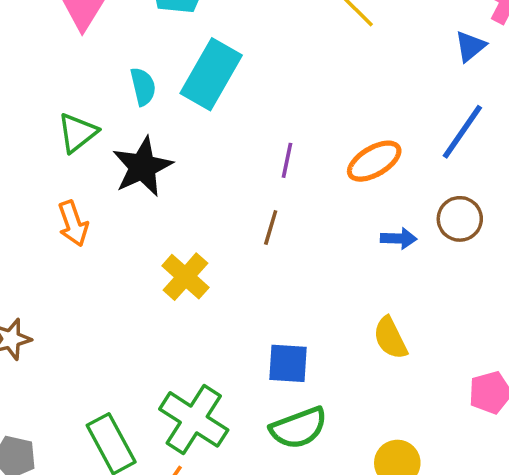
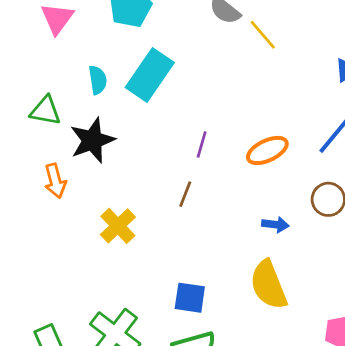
green triangle: (78, 133) -> (45, 111), turned 44
orange arrow: (73, 223) -> (55, 181), moved
blue arrow: (399, 238) -> (275, 225), moved
yellow semicircle: (390, 338) -> (269, 285), size x1.5

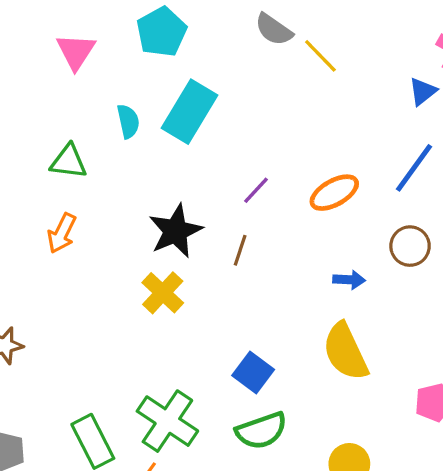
black star: (92, 140) -> (175, 231), moved
purple line: (202, 144) -> (256, 190), turned 30
orange arrow: (55, 181) -> (62, 233), moved, turned 44
blue square: (190, 298) -> (253, 373), turned 32

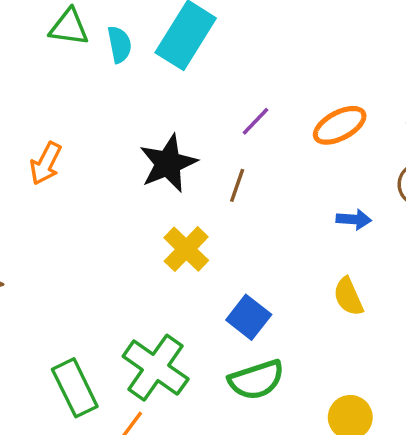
green triangle: (69, 162) -> (69, 27), moved
yellow cross: (163, 293) -> (186, 249), moved
yellow semicircle: (345, 352) -> (348, 297), size x0.6

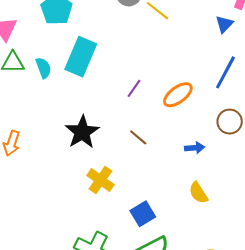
purple line: (255, 121) -> (134, 88), moved
brown line: (237, 185) -> (138, 137), moved, turned -60
blue square: (249, 317) -> (143, 214), turned 30

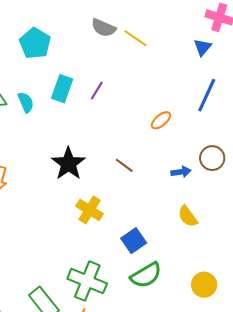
cyan rectangle: (81, 57) -> (62, 89), size x0.7
purple line: (134, 88) -> (97, 91), moved
orange ellipse: (178, 95) -> (161, 120), size x0.7
brown circle: (230, 122) -> (212, 158), moved

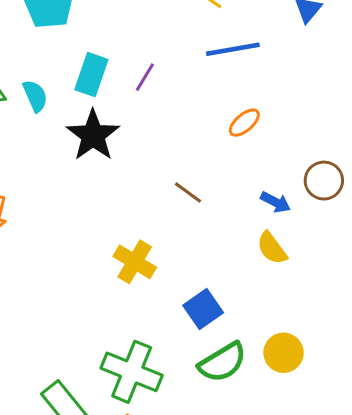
blue line: (207, 95) -> (233, 49), moved, turned 56
black star: (68, 164) -> (93, 135), moved
blue arrow: (181, 172) -> (276, 202), turned 36
yellow semicircle: (188, 216) -> (272, 248), moved
yellow circle: (204, 285) -> (284, 353), moved

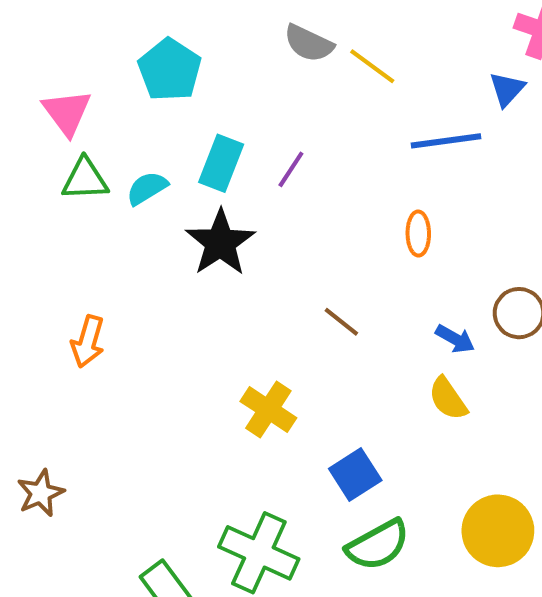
blue line: (233, 49) -> (446, 141), moved
cyan semicircle: (35, 96) -> (147, 188), turned -100
orange ellipse: (244, 123) -> (418, 234), turned -52
yellow circle: (284, 353) -> (498, 531), moved, size x1.4

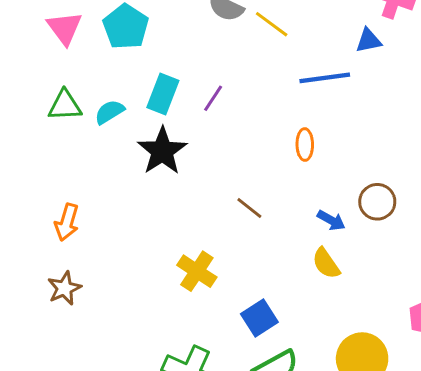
blue triangle: (507, 89) -> (369, 41), turned 36
pink triangle: (67, 112) -> (65, 28), moved
brown star: (41, 493) -> (64, 288), moved

